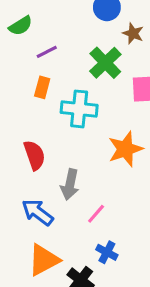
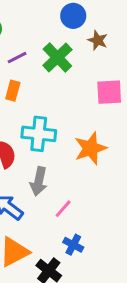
green cross: (105, 63) -> (57, 58), moved
cyan cross: (79, 109) -> (39, 134), moved

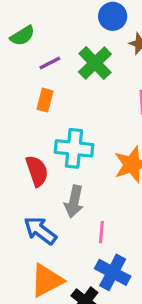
pink line: (63, 209) -> (101, 232), turned -36
blue cross: (73, 245) -> (113, 272), size x1.5

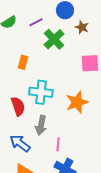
purple line: (50, 63) -> (36, 22), moved

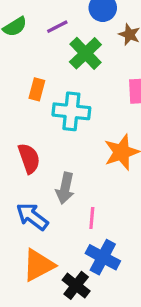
cyan cross: (41, 92) -> (71, 111), moved

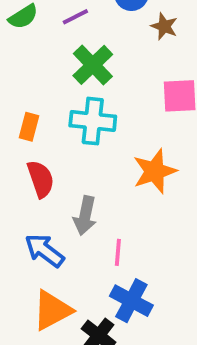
green cross: (85, 53) -> (93, 65), moved
orange rectangle: (37, 89) -> (29, 127), moved

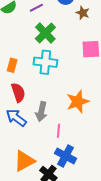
orange star: (155, 171) -> (78, 102), moved
blue arrow: (44, 250) -> (16, 118), moved

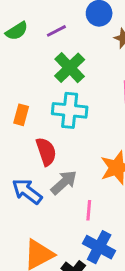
red semicircle: (18, 92) -> (46, 152), moved
gray arrow: (41, 112) -> (64, 182), turned -144

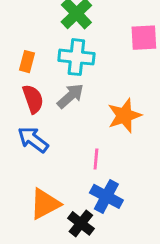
red semicircle: (46, 152) -> (33, 99), moved
gray arrow: (64, 182) -> (70, 96), moved

